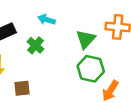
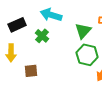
cyan arrow: (47, 20) -> (51, 15), size x1.5

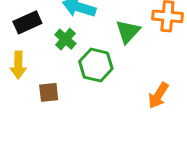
green hexagon: (87, 55) -> (96, 65), moved

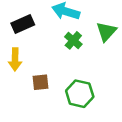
green cross: (65, 39) -> (73, 40), moved
green hexagon: (96, 65) -> (80, 94), moved

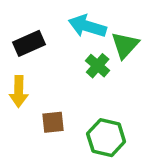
green triangle: (106, 32) -> (125, 45), moved

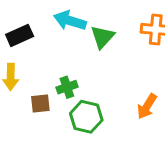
green cross: (98, 66) -> (67, 87), moved, turned 30

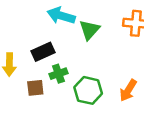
black rectangle: (20, 35) -> (43, 52), moved
green hexagon: (86, 117) -> (88, 90), moved

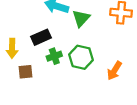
brown square: (35, 88) -> (25, 72), moved
green hexagon: (88, 90) -> (81, 57), moved

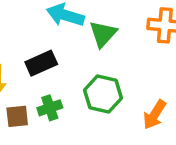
green cross: (54, 56) -> (50, 108), moved

